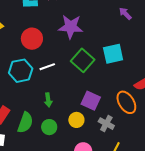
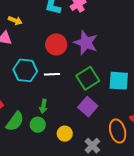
red circle: (32, 39) -> (56, 44), moved
purple square: (91, 101) -> (88, 107), moved
green circle: (49, 127) -> (38, 125), moved

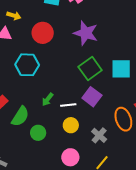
red circle: (56, 44) -> (43, 33), moved
white line: (52, 74) -> (68, 105), moved
green arrow: (43, 106) -> (48, 99), turned 32
green circle: (38, 125) -> (38, 133), moved

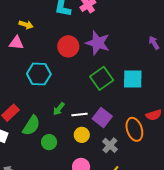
red circle: (43, 33) -> (68, 46), moved
purple square: (92, 97) -> (102, 118), moved

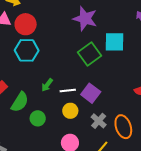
red circle: (68, 46) -> (26, 24), moved
cyan square: (133, 79) -> (114, 42), moved
orange ellipse: (134, 129) -> (123, 127), moved

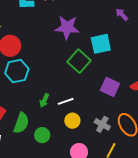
purple square: (91, 93) -> (110, 87), moved

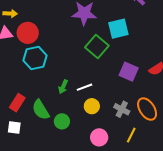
green semicircle: (21, 123) -> (41, 110), turned 130

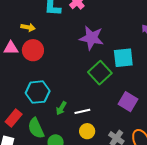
yellow arrow: (10, 14) -> (28, 27), moved
cyan hexagon: (35, 58) -> (38, 92), moved

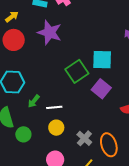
yellow arrow: (28, 27) -> (12, 17), turned -56
purple star: (92, 38) -> (50, 32), moved
purple square: (128, 102) -> (101, 89), moved

